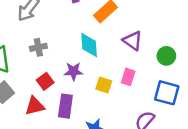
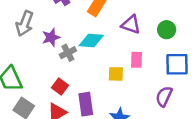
cyan diamond: (89, 45) -> (91, 41), turned -65
gray cross: (38, 47) -> (68, 53), moved
purple star: (73, 71) -> (51, 37), moved

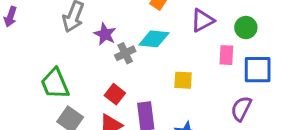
purple triangle: (131, 25) -> (202, 20), turned -48
purple star: (51, 37) -> (105, 34), turned -30
pink rectangle: (136, 60) -> (226, 55), moved

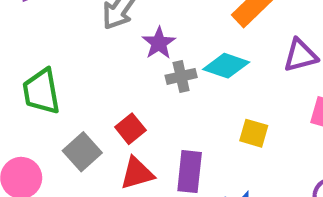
green trapezoid: (55, 84) -> (41, 91), moved
red square: (115, 94) -> (130, 129), moved

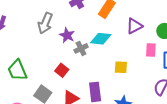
red square: (130, 129) -> (62, 70), moved

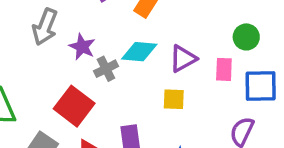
purple triangle: (134, 26) -> (183, 59), moved
red square: (62, 70) -> (74, 106), size x1.6

